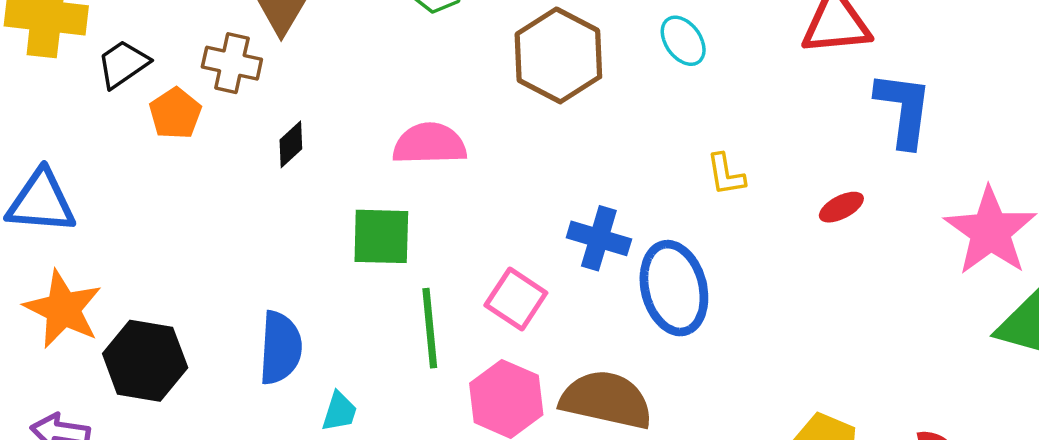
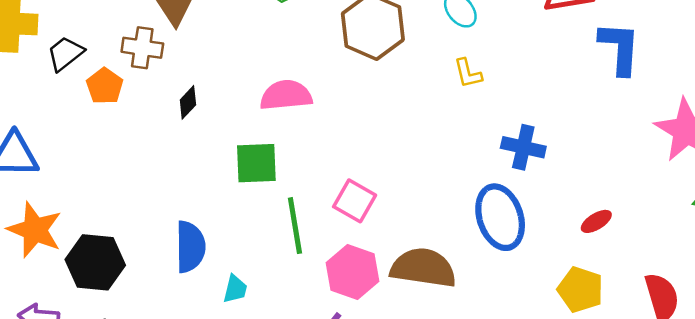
yellow L-shape: (726, 174) -> (468, 73), moved
red ellipse: (841, 207) -> (596, 221), moved
blue cross: (599, 238) -> (523, 147), moved
blue ellipse: (674, 288) -> (500, 217), moved

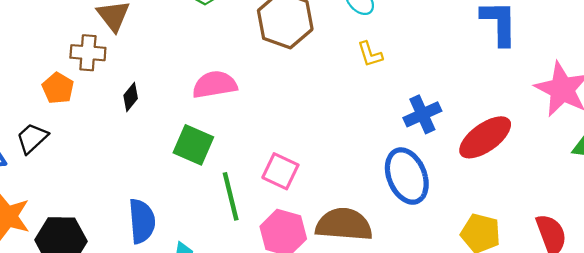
black trapezoid: (65, 54) -> (32, 138), moved
blue cross: (523, 147) -> (422, 114), turned -33
green square: (256, 163) -> (193, 145), turned 30
red ellipse: (596, 221) -> (485, 137), moved, size x2.0

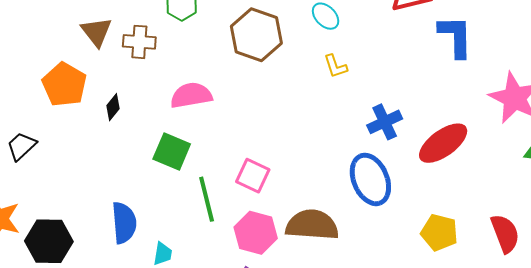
brown cross: (88, 53) -> (139, 42), moved
orange pentagon: (58, 88) -> (64, 85), moved, size x1.5

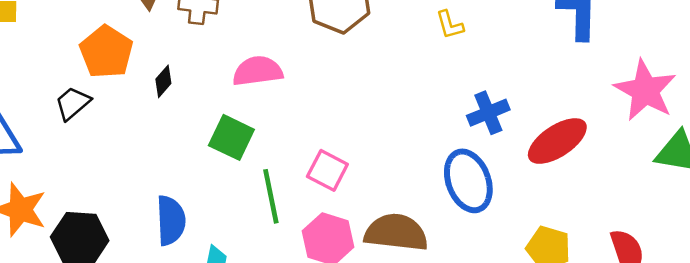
yellow L-shape: (336, 66) -> (450, 25), moved
black trapezoid: (22, 146) -> (73, 103), moved

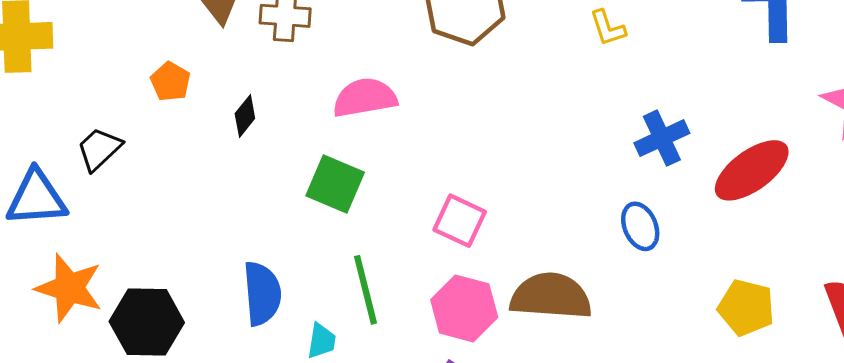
orange pentagon: (106, 52) -> (170, 82), size x0.6
black trapezoid: (73, 103) -> (99, 149), moved
blue ellipse: (468, 181) -> (640, 226), size x0.6
green line: (271, 196) -> (365, 290), moved

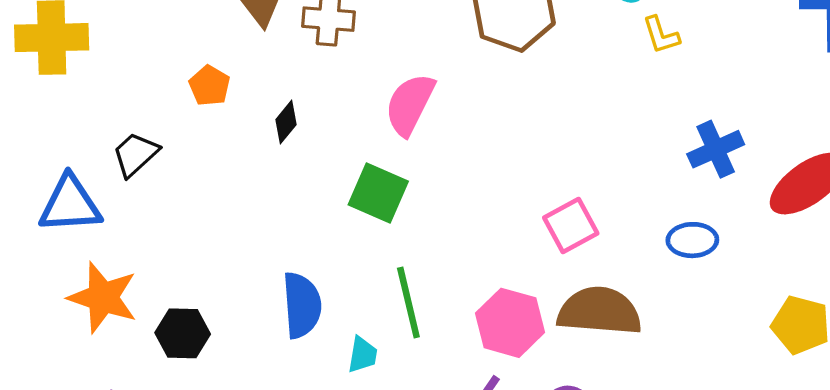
pink semicircle: (365, 98) -> (410, 104), turned -54
pink square: (460, 221) -> (571, 225), moved, turned 36
blue ellipse: (640, 226) -> (692, 240), turned -69
black hexagon: (147, 322) -> (183, 333), size x0.7

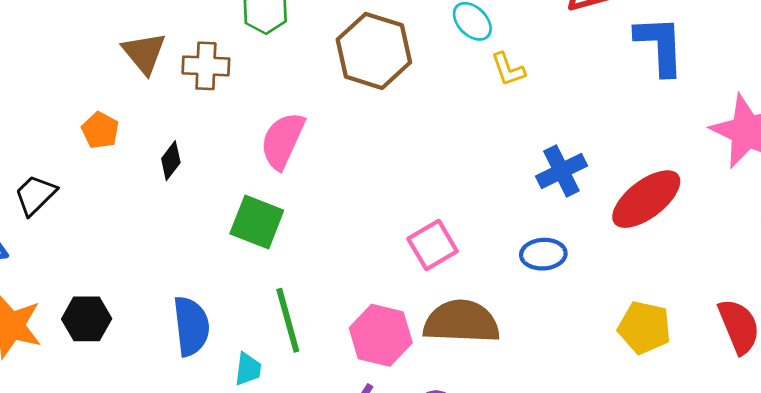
black hexagon: (183, 333) -> (87, 319), moved

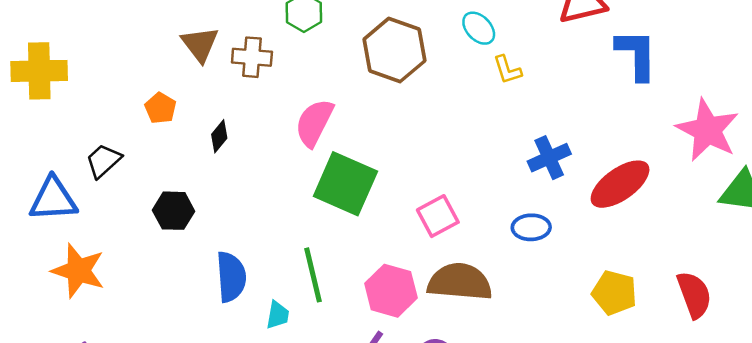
green square: (257, 222) -> (345, 184), moved, size x1.4
black hexagon: (87, 319) -> (174, 211), moved

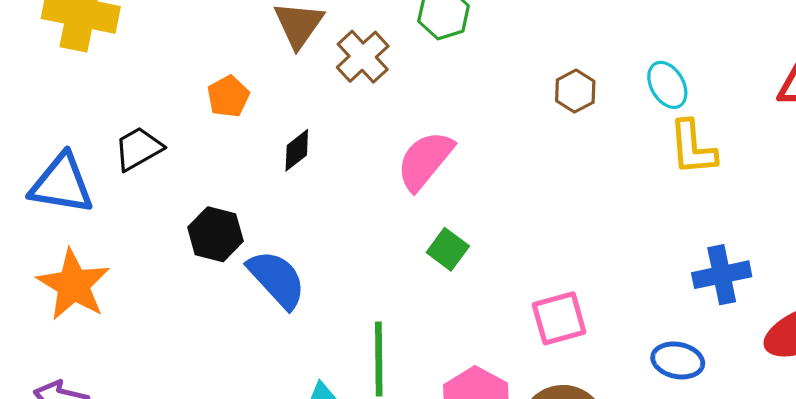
brown hexagon: (394, 50) -> (575, 91), moved, size x0.5
brown cross: (252, 57) -> (363, 57), turned 30
yellow L-shape: (507, 70) -> (693, 148), size x1.4
green square: (345, 184) -> (448, 249), size x0.5
blue semicircle: (231, 277) -> (277, 279), moved, turned -51

